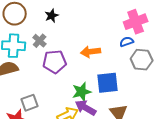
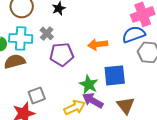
blue semicircle: (127, 42) -> (134, 34), size x1.6
green star: (82, 92) -> (89, 84), turned -30

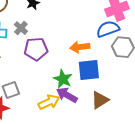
orange arrow: (98, 44) -> (80, 47), moved
brown triangle: (126, 105) -> (100, 100), turned 36

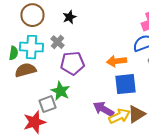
green star: (63, 79) -> (60, 91), moved
yellow arrow: (49, 102) -> (119, 116), moved

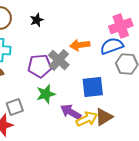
gray cross: (57, 42) -> (59, 60), moved, size x1.5
orange arrow: (116, 61) -> (80, 45), moved
green star: (60, 91) -> (46, 94), moved, turned 30

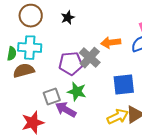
green star: (46, 94) -> (77, 92), turned 30
gray square: (15, 107) -> (52, 97), moved
purple arrow: (71, 112) -> (66, 110), moved

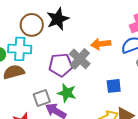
brown circle: (31, 16) -> (32, 25), moved
black star: (68, 18) -> (58, 19), size x1.6
blue square: (124, 85) -> (114, 86), size x0.7

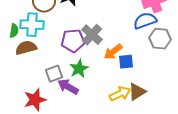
orange arrow: (101, 44) -> (113, 52), moved, turned -30
green star: (67, 93) -> (79, 69), turned 30

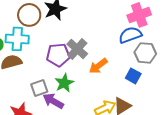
blue square: (126, 62) -> (133, 76), moved, turned 35

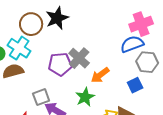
cyan cross: (17, 39) -> (19, 48), turned 30
blue square: (133, 76) -> (135, 85), turned 35
green star: (64, 83) -> (85, 97), moved

